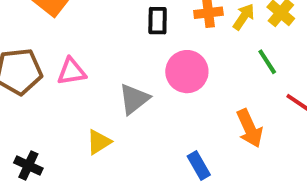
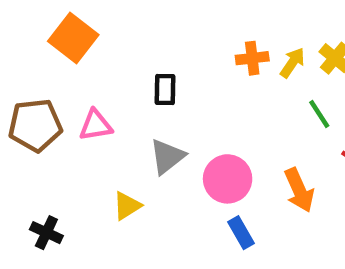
black rectangle: (158, 21) -> (165, 89), moved
pink circle: (187, 72) -> (228, 179), moved

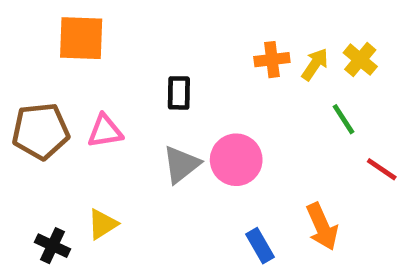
orange square: (73, 38) -> (81, 38), turned -36
pink circle: (228, 179) -> (236, 160), moved
orange arrow: (299, 190) -> (322, 227), moved
yellow triangle: (127, 206) -> (103, 224), moved

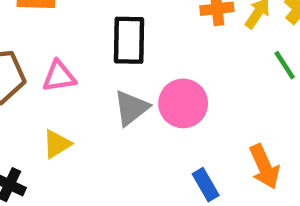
black rectangle: (179, 93) -> (129, 40), size x1.5
yellow triangle: (103, 224) -> (57, 144), moved

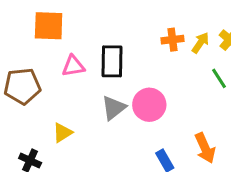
pink triangle: (59, 76) -> (73, 66), moved

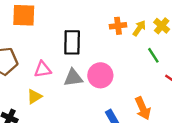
pink triangle: (73, 66) -> (43, 69), moved
gray triangle: (114, 108) -> (73, 78), turned 30

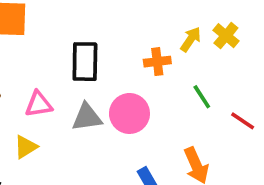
orange cross: (118, 26) -> (157, 62), moved
green line: (153, 55) -> (202, 97), moved

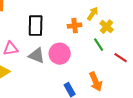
yellow cross: (226, 36) -> (107, 27), moved
gray triangle: (87, 117) -> (37, 56), turned 30

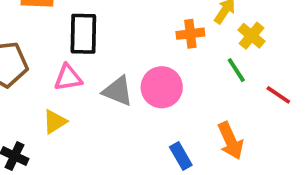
black rectangle: (36, 26) -> (83, 34), moved

